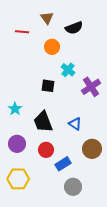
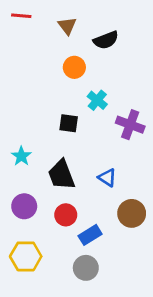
red line: (22, 32) -> (21, 16), moved
purple cross: (91, 87) -> (130, 125), turned -36
gray circle: (73, 187) -> (86, 268), moved

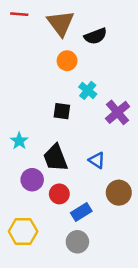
brown triangle: (67, 26) -> (61, 23), size x1.6
purple cross: (130, 125) -> (118, 112), turned 30
purple circle: (24, 206) -> (32, 180), moved

